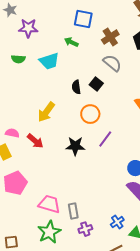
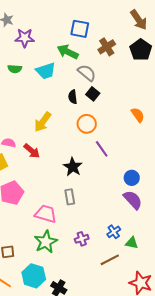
green arrow: (71, 42) -> (68, 52), size x1.5
gray semicircle: (112, 63) -> (87, 73), moved
purple line: (105, 139) -> (102, 149), turned -72
black star: (75, 146) -> (73, 167), moved, turned 30
gray rectangle: (73, 211) -> (70, 197), moved

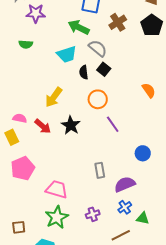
cyan trapezoid: (46, 71) -> (67, 54), moved
black star: (73, 167) -> (71, 125), moved
gray rectangle: (70, 197) -> (100, 170), moved
purple semicircle: (133, 200) -> (125, 184), moved, turned -70

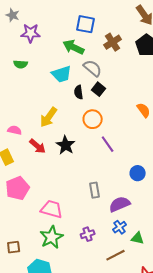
pink semicircle: (20, 118) -> (15, 130), moved

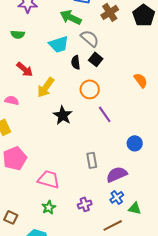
red arrow: (38, 146) -> (25, 69), moved
green star: (52, 237) -> (49, 207), size x0.6
brown square: (14, 247) -> (11, 217), turned 32

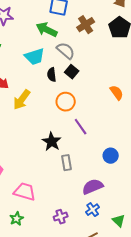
black star: (63, 115) -> (52, 142), moved
gray rectangle: (92, 160) -> (67, 163), moved
green star: (49, 207) -> (17, 219), moved
green triangle: (135, 208) -> (119, 221), moved, turned 32

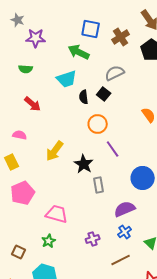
brown cross: (86, 25) -> (121, 37), moved
gray semicircle: (66, 51) -> (115, 73), moved, turned -66
yellow arrow: (22, 100) -> (55, 151), moved
blue circle: (111, 156) -> (143, 178), size x1.5

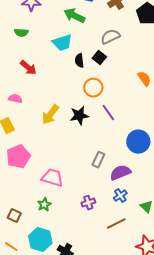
black star: (84, 164) -> (79, 116), moved, turned 30
gray rectangle: (99, 185) -> (98, 160), moved, turned 35

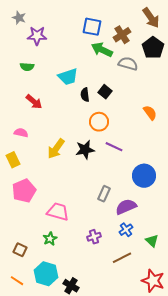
green arrow: (74, 16) -> (102, 50), moved
gray semicircle: (110, 37) -> (128, 64), moved, turned 42
purple line: (108, 113) -> (114, 147), turned -30

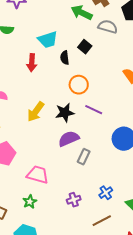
black square: (105, 92) -> (85, 47), moved
red arrow: (34, 102) -> (32, 63), moved, turned 54
purple semicircle: (126, 207) -> (69, 139), moved

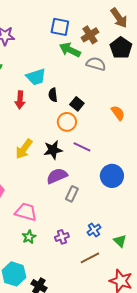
black square: (85, 47) -> (77, 104), moved
green star: (30, 202) -> (29, 237), moved

